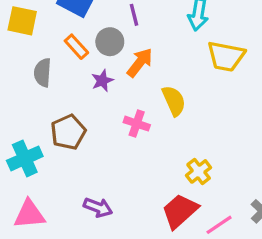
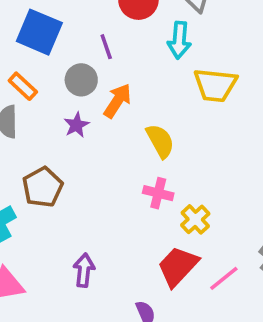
orange rectangle: (76, 47) -> (23, 86), moved
pink cross: (137, 124) -> (158, 193), moved
purple arrow: (98, 207) -> (84, 270), turned -100

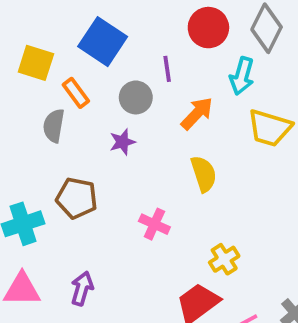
orange arrow: (117, 101) -> (197, 113), moved
brown pentagon: (43, 187) -> (77, 198), turned 30
pink cross: (158, 193) -> (154, 224), moved
purple arrow: (84, 270) -> (82, 288), moved

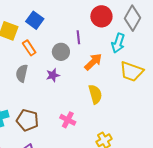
blue square: (103, 42) -> (35, 20), moved, size x0.7
gray semicircle: (54, 126) -> (22, 73), moved
brown pentagon: (77, 198) -> (27, 120), moved

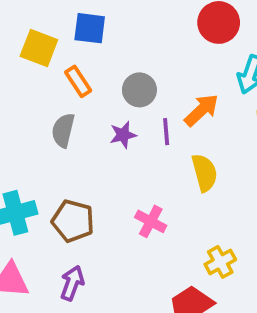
blue square: (35, 20) -> (90, 28), turned -30
purple line: (78, 37) -> (166, 132), moved

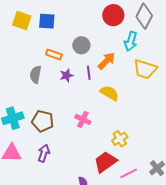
yellow square: (39, 48) -> (22, 21), moved
orange rectangle: (78, 81) -> (54, 55), moved, turned -35
gray circle: (139, 90) -> (81, 45), moved
yellow semicircle: (205, 173) -> (110, 93), turned -42

